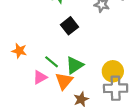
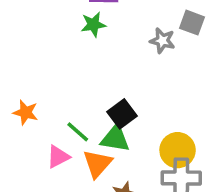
black square: (70, 26) -> (122, 114), moved
green triangle: (75, 65) -> (115, 139), turned 42

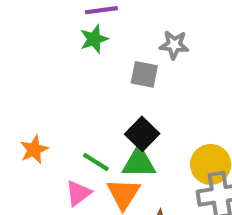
gray square: (192, 23) -> (144, 74), moved
orange star: (26, 112) -> (34, 150), turned -30

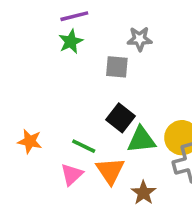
orange star: (34, 150) -> (30, 141), turned -30
green triangle: (139, 163) -> (141, 140), moved

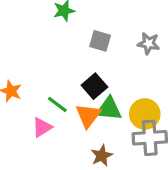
gray star: (140, 39) -> (149, 43), moved
orange triangle: (110, 171) -> (88, 116), moved

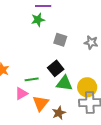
green line: (57, 104) -> (32, 79), turned -48
orange triangle: (88, 116) -> (41, 103), moved

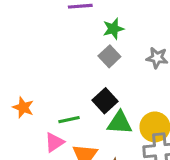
green star: (38, 20) -> (113, 29), moved
gray square: (60, 40) -> (109, 56), turned 32

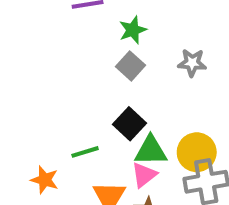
orange star: (23, 107) -> (45, 180), moved
pink triangle: (54, 142) -> (144, 175), moved

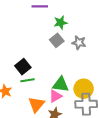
gray star: (192, 63) -> (79, 43), moved
black square: (129, 124) -> (23, 67), moved

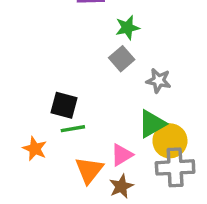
gray star: (79, 43) -> (159, 81), moved
black square: (23, 67) -> (64, 105), turned -35
green triangle: (61, 84) -> (152, 124), moved, turned -36

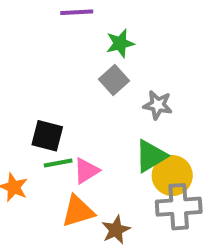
pink triangle: (122, 155) -> (86, 171), moved
orange triangle: (89, 170) -> (78, 211), turned 36

